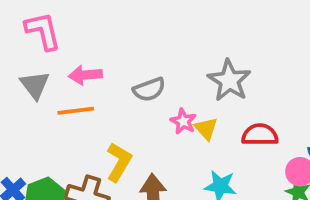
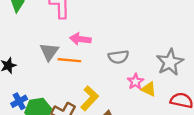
gray triangle: (35, 85) -> (49, 52), moved
yellow triangle: (206, 129) -> (149, 89), turned -35

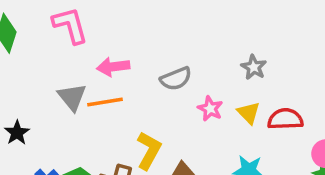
gray star: (170, 62) -> (254, 67), size x0.6
yellow triangle: (149, 89) -> (249, 113), moved, turned 35

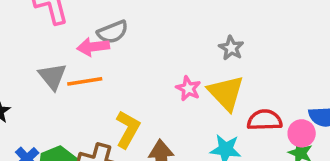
gray semicircle: (176, 79) -> (113, 32), moved
yellow triangle: (249, 113) -> (226, 93), size x1.6
red semicircle: (285, 119) -> (265, 120), moved

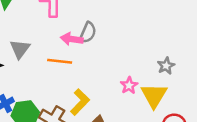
gray semicircle: (113, 32) -> (88, 33), turned -60
gray triangle: (52, 76) -> (20, 49), moved

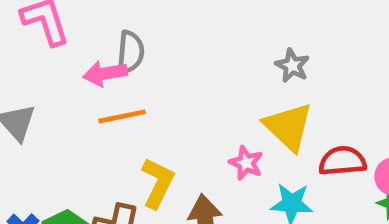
orange line: (60, 61) -> (122, 116), moved
pink star: (129, 85) -> (246, 163), moved

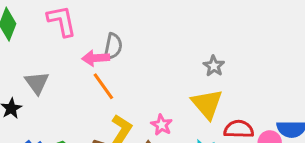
orange line: (122, 116) -> (103, 86), turned 60
pink star: (246, 163) -> (162, 125), moved

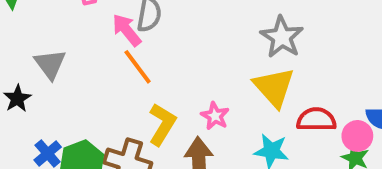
pink arrow: (96, 58) -> (127, 30), turned 56
gray star: (214, 66) -> (282, 37), size x1.5

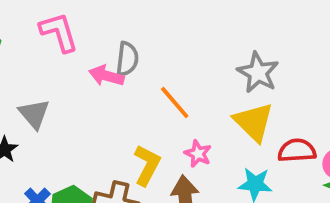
pink arrow: (127, 30) -> (106, 76), turned -32
orange line: (138, 67) -> (175, 103), moved

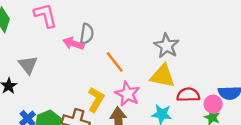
yellow triangle: (254, 122) -> (163, 76), turned -36
pink star: (198, 154) -> (127, 94), size x1.5

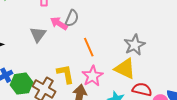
gray triangle: (28, 65) -> (38, 34), moved
yellow L-shape: (96, 100) -> (65, 74), turned -55

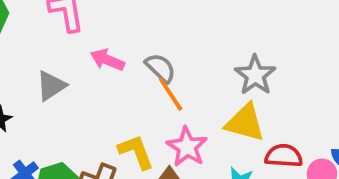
gray semicircle: (72, 18) -> (160, 68), moved, turned -60
gray triangle: (38, 34) -> (51, 86), moved, turned 30

